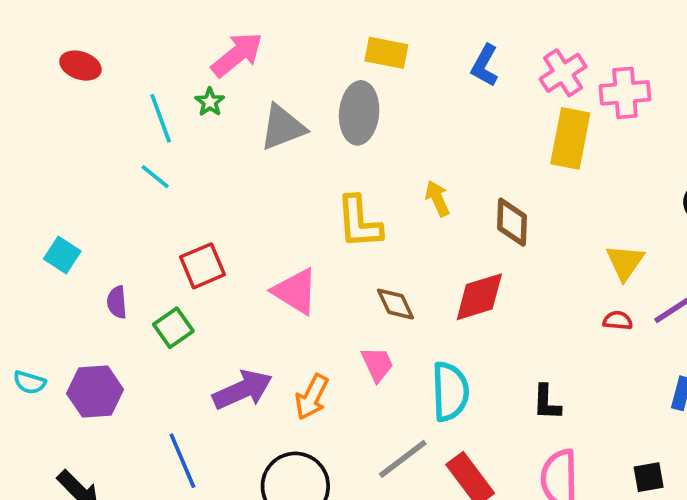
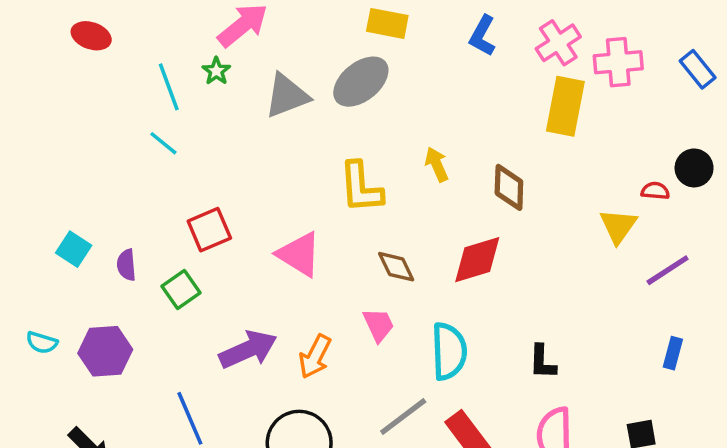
gray ellipse: (359, 113) -> (361, 82), turned 46
cyan square: (62, 255) -> (74, 249), moved
red semicircle: (618, 320) -> (655, 191), moved

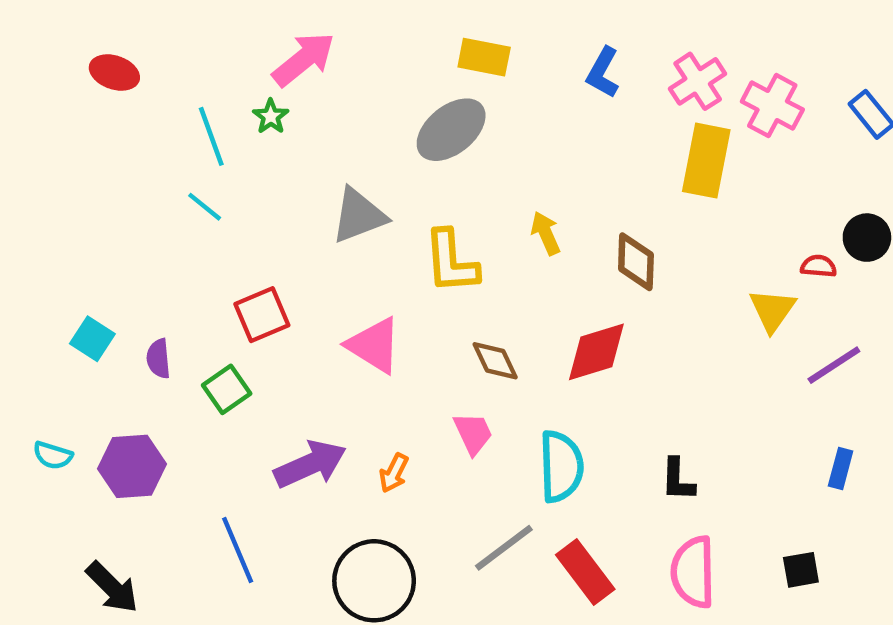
pink cross: (618, 62) -> (772, 106), turned 33
gray triangle: (287, 96) -> (359, 216), moved
orange arrow: (315, 357) -> (394, 473), size x0.7

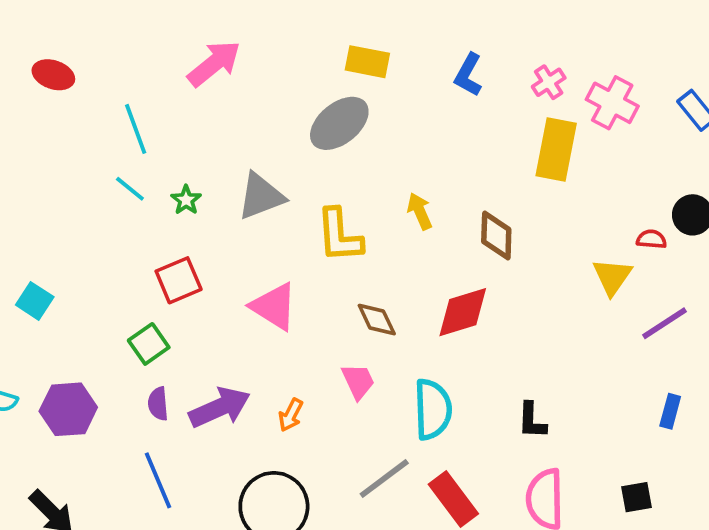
pink cross: (698, 81) -> (549, 82), size x0.7
green star: (271, 117) -> (186, 200), moved
purple semicircle: (158, 359) -> (158, 404), moved

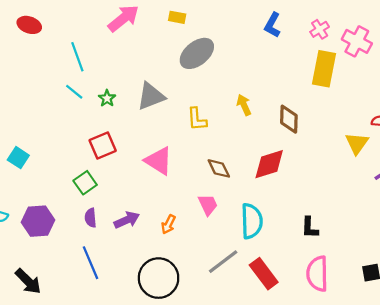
yellow rectangle: (367, 62) -> (177, 17), moved, size x0.7
yellow L-shape: (339, 235) -> (197, 119), size x0.7
purple arrow: (220, 407) -> (127, 220), size x0.7

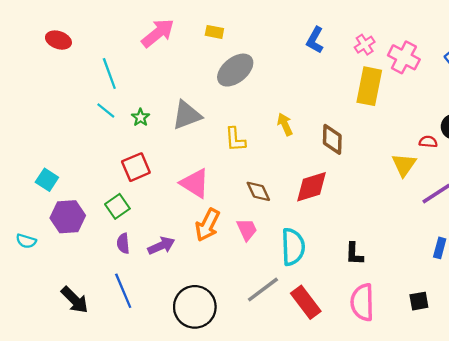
purple hexagon: (38, 221) -> (68, 217), moved
orange arrow: (168, 224) -> (208, 225), moved, size x1.6
black arrow: (28, 281) -> (75, 300), moved

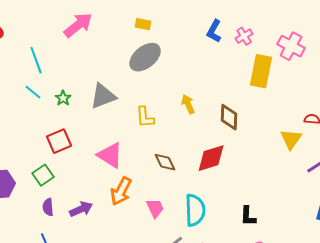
yellow rectangle: (214, 32) -> (143, 24), moved
pink cross: (365, 45) -> (244, 36), moved
pink trapezoid: (247, 229) -> (155, 208), moved

